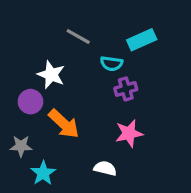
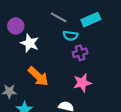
gray line: (78, 37) -> (59, 17), moved
purple circle: (30, 102) -> (16, 26), moved

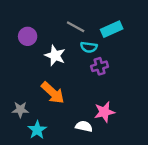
white star: (30, 43) -> (55, 56), moved
pink star: (82, 83) -> (104, 112), moved

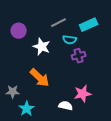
gray line: (76, 27) -> (59, 23), turned -56

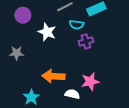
orange arrow: (40, 78) -> (53, 76), moved, turned 140
gray star: (13, 92) -> (17, 53), moved

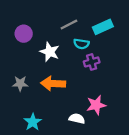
gray star: (17, 53) -> (20, 83), moved
orange arrow: (53, 76) -> (53, 83), moved

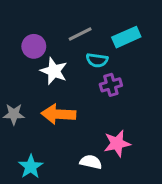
purple circle: (24, 34) -> (34, 46), moved

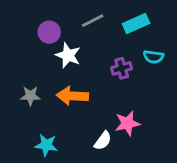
cyan semicircle: (97, 60) -> (153, 57), moved
white semicircle: (91, 162) -> (103, 141), turned 114
cyan star: (31, 167) -> (46, 145), turned -30

